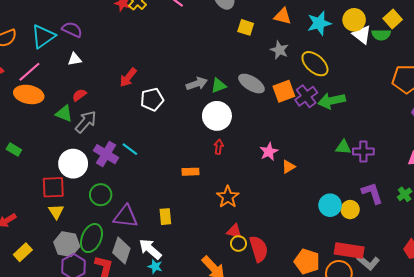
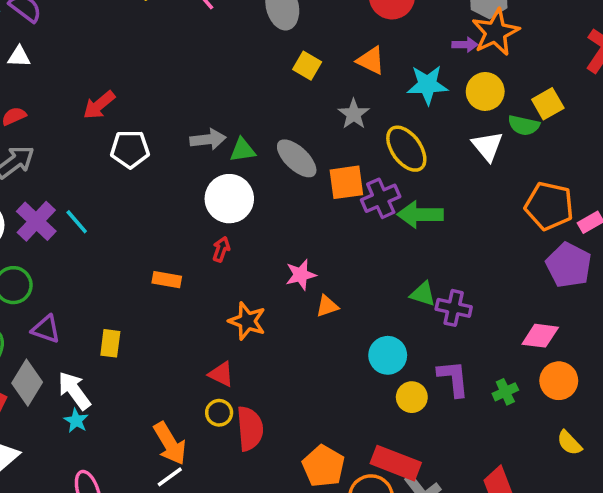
white triangle: (362, 35) -> (487, 146), moved
orange star: (228, 197) -> (247, 321), moved, turned -30
cyan circle: (330, 205) -> (388, 355), moved
purple triangle: (126, 216) -> (46, 329), size x0.7
red triangle: (234, 231) -> (221, 374), moved

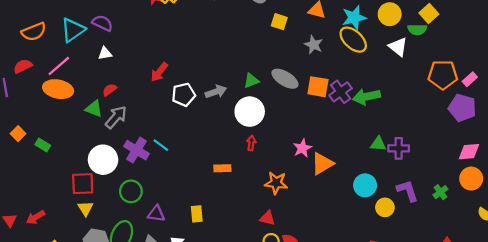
gray arrow: (208, 139) -> (216, 92), moved
yellow ellipse: (406, 149) -> (353, 40), moved
orange square: (346, 182) -> (318, 87), turned 30
orange triangle: (327, 306) -> (322, 164), size x1.6
pink diamond: (540, 336) -> (469, 152), moved

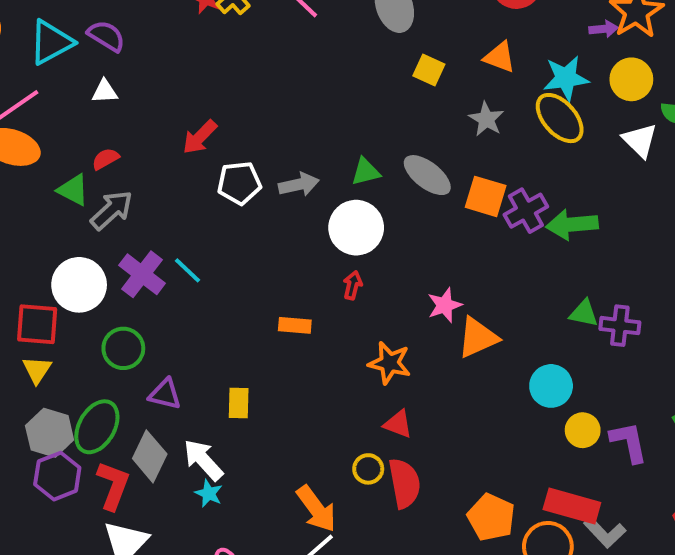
purple L-shape: (407, 191) -> (629, 442), moved
red triangle: (267, 218) -> (398, 424), moved

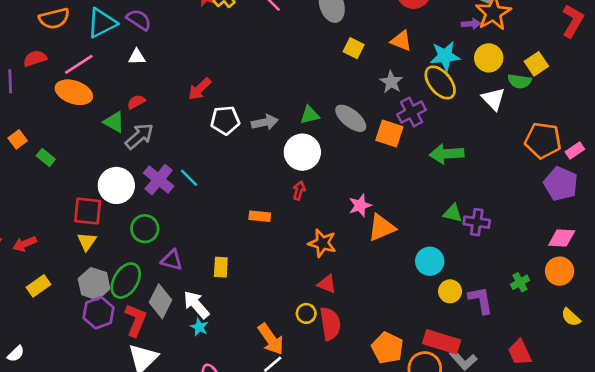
purple cross: (526, 211) -> (412, 112), moved

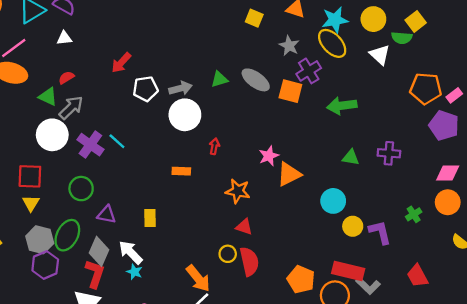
white circle: (302, 152) -> (185, 115), moved
white circle: (116, 185) -> (52, 135), moved
purple cross: (477, 222) -> (389, 153), moved
red L-shape: (136, 320) -> (95, 274), moved

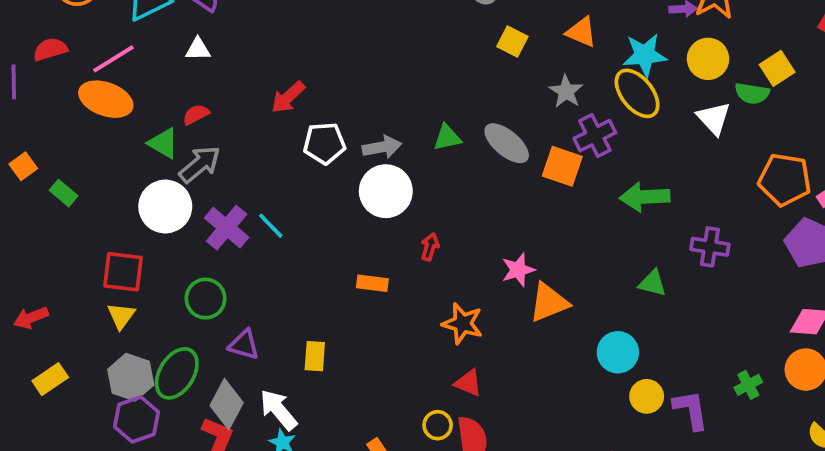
purple cross: (389, 153) -> (710, 247), moved

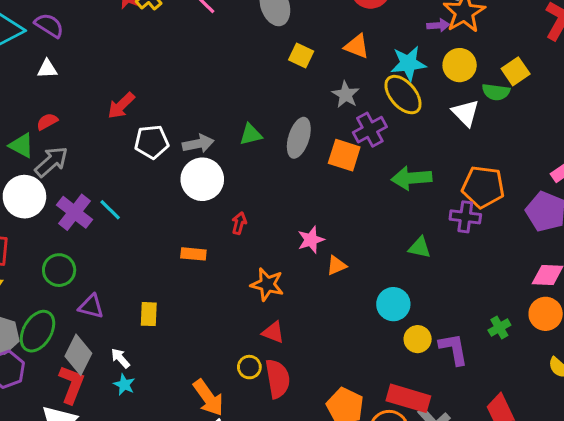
gray ellipse: (507, 143) -> (299, 138), turned 69
orange pentagon: (785, 180) -> (483, 187), moved
orange triangle: (549, 302) -> (336, 265), size x0.6
white arrow: (278, 410) -> (120, 358), size x0.6

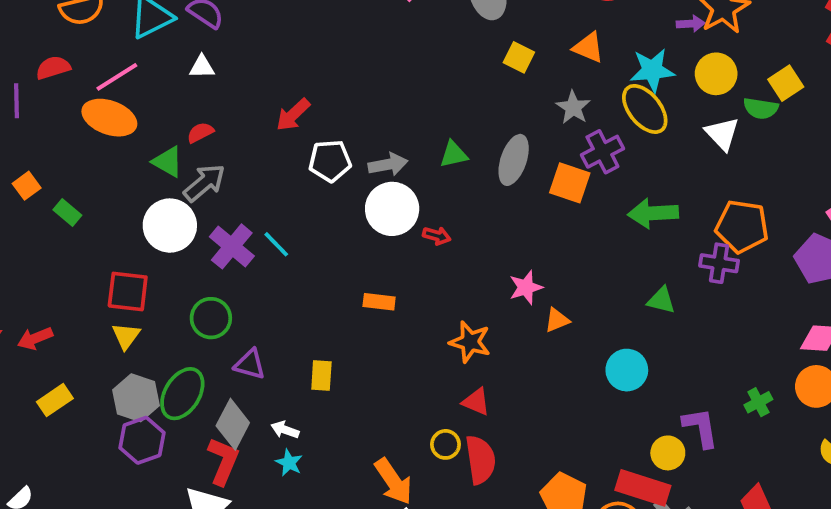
red arrow: (239, 223) -> (437, 236), moved, turned 90
yellow circle: (418, 339) -> (668, 453), moved
white arrow: (120, 358) -> (285, 430), turned -30

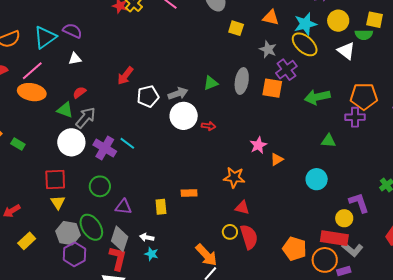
yellow square: (786, 83) -> (375, 20), turned -36
orange rectangle: (379, 302) -> (189, 193), moved
green ellipse: (182, 394) -> (91, 227), turned -56

